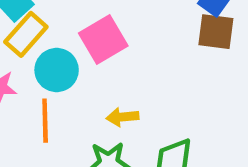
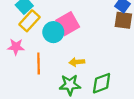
cyan circle: (57, 70) -> (53, 32), moved

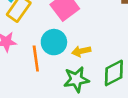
cyan circle: (53, 32) -> (54, 42), moved

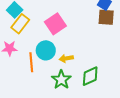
green star: (76, 79) -> (61, 80), turned -30

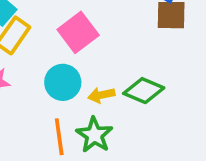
orange line: (31, 62) -> (59, 137), moved
green diamond: (90, 76) -> (144, 91), moved, turned 50

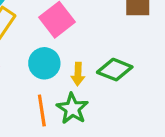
yellow arrow: (101, 95) -> (78, 74), turned -75

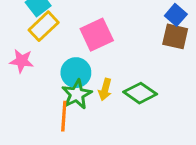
green star: (72, 109) -> (77, 94), moved

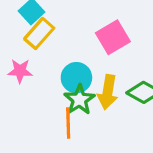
pink square: (97, 35) -> (113, 37), moved
yellow arrow: (105, 89) -> (108, 92), size x1.5

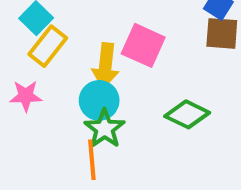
pink square: (113, 37) -> (143, 45), turned -32
yellow arrow: (108, 92) -> (106, 66), moved

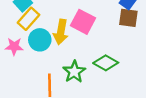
cyan circle: (99, 100) -> (40, 40), moved
green star: (105, 129) -> (74, 72), moved

